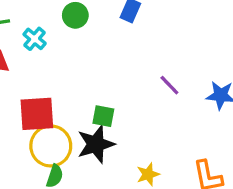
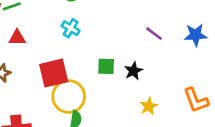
cyan cross: (35, 39) -> (71, 28), moved
black star: (96, 144) -> (133, 71), moved, size x0.6

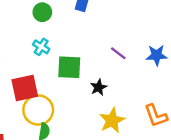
green square: (106, 66) -> (69, 67), moved, size x1.5
yellow star: (149, 106) -> (112, 120), size x1.5

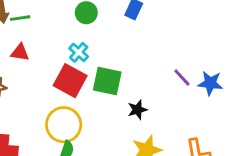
purple line: (118, 53) -> (182, 77), moved
red square: (25, 88) -> (70, 81), moved, turned 32

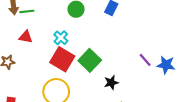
cyan cross: (79, 52) -> (61, 38), moved
green square: (107, 81) -> (90, 60), turned 30

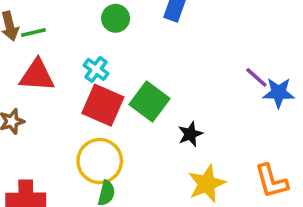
red triangle: (26, 37) -> (37, 75), size x1.5
purple line: (145, 60) -> (256, 77), moved

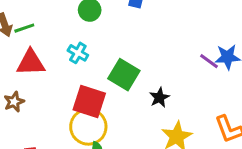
purple line: (256, 77) -> (209, 61), moved
red square: (103, 105) -> (89, 102), moved

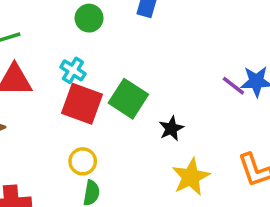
red square: (89, 102) -> (82, 104), moved
yellow circle: (88, 127) -> (83, 161), size x0.6

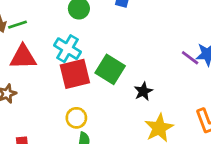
cyan cross: (73, 70) -> (67, 49), size x1.4
red square: (82, 104) -> (75, 74), turned -32

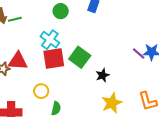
red triangle: (23, 57) -> (18, 61), moved
yellow circle: (76, 118) -> (41, 91), moved

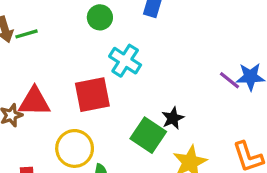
cyan cross: (50, 40) -> (125, 61), moved
green square: (80, 57) -> (148, 135), moved
yellow circle: (41, 91) -> (75, 148), size x1.5

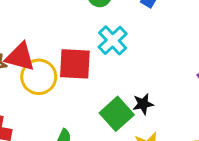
yellow circle: (75, 148) -> (39, 77), moved

